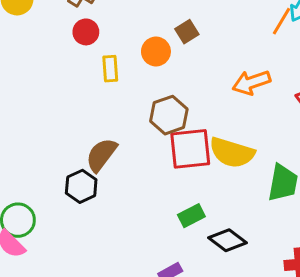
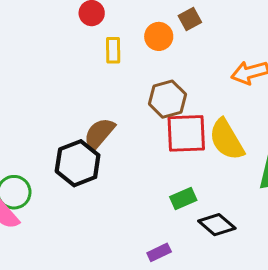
yellow semicircle: (232, 153) -> (227, 140), turned 39
black hexagon: (81, 186) -> (78, 163), size x1.4

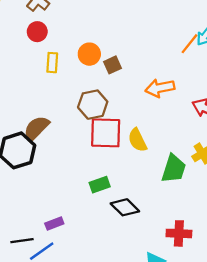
brown square: (190, 19) -> (113, 65), moved
yellow semicircle: (227, 140) -> (137, 140), size x0.7
purple rectangle: (159, 252) -> (54, 223), moved

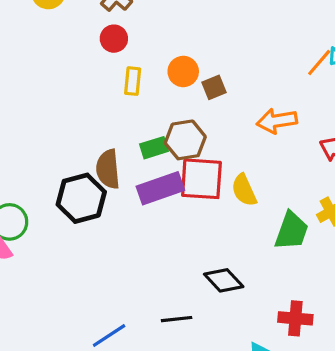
brown semicircle: (36, 128) -> (108, 169), turned -52
green rectangle: (100, 185) -> (154, 148), moved
purple rectangle: (54, 223) -> (160, 188), moved, size x1.8
black line: (22, 241) -> (177, 319), moved

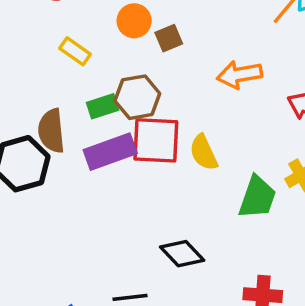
yellow rectangle: (133, 81) -> (75, 51), moved, turned -60

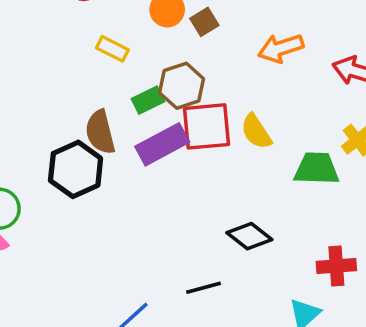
green trapezoid: (257, 197) -> (317, 169), turned -99

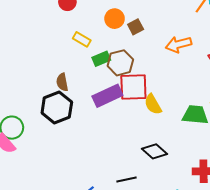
green rectangle: (148, 100) -> (101, 59), moved
brown semicircle: (100, 132) -> (62, 82), moved, size x0.7
yellow semicircle: (256, 132) -> (153, 104), moved

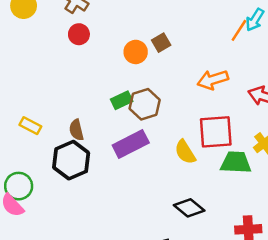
brown square: (136, 27) -> (161, 43), moved
yellow rectangle: (82, 39) -> (30, 126), moved
red square: (133, 87) -> (216, 132), moved

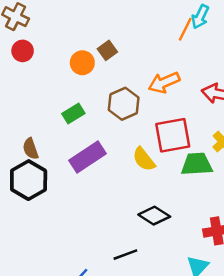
brown hexagon: (145, 104) -> (124, 104), moved

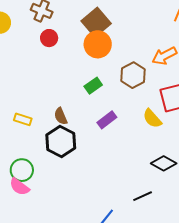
brown square: (107, 50) -> (96, 22), moved, size x1.8
orange circle: (82, 63) -> (98, 44), size x1.4
purple rectangle: (87, 157) -> (107, 120), size x0.7

